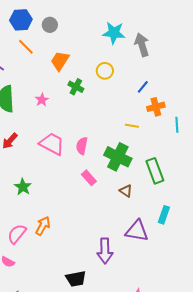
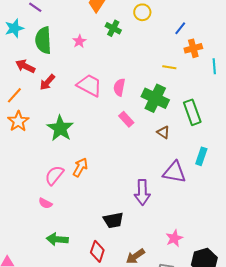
green star: (23, 187) -> (60, 128), size x1.5

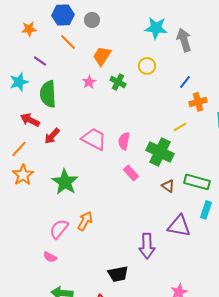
pink star: (79, 41) -> (89, 82), moved
yellow line: (169, 67) -> (180, 127), moved, turned -40
green rectangle: (192, 112) -> (197, 182), moved, turned -55

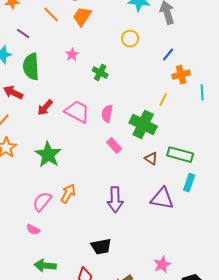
orange trapezoid: (102, 56) -> (82, 17), moved
green cross: (118, 82) -> (100, 73), moved
yellow line: (180, 127) -> (163, 100), turned -32
red arrow: (52, 136) -> (45, 108), moved
purple arrow: (147, 246) -> (115, 200), moved

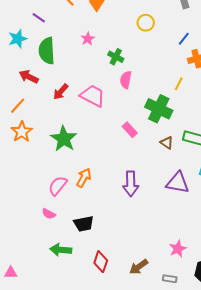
pink semicircle: (107, 114) -> (126, 80), moved
black trapezoid: (101, 247) -> (84, 224), moved

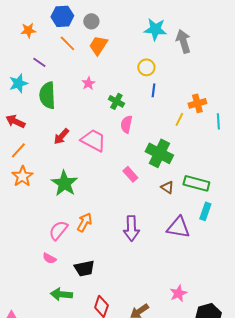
blue line: (184, 39) -> (153, 90), moved, turned -32
red arrow: (29, 77) -> (15, 121), moved
yellow line: (179, 84) -> (179, 119), moved

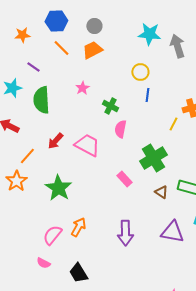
gray circle: (91, 21) -> (94, 26), moved
orange trapezoid: (98, 45) -> (92, 50), turned 30
orange line: (18, 150) -> (27, 156), moved
green cross: (159, 153) -> (153, 158), turned 32
black trapezoid: (84, 268) -> (78, 273), turned 70

